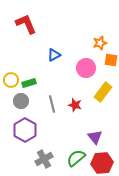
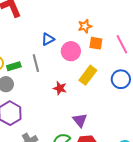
blue triangle: (54, 55) -> (48, 39), moved
gray line: (52, 104) -> (36, 63), moved

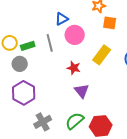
pink circle: (71, 51) -> (75, 35), moved
purple triangle: (80, 120) -> (82, 91), moved

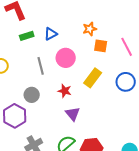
blue triangle: (62, 19) -> (51, 34), moved
green rectangle: (28, 46) -> (27, 36), moved
gray circle: (20, 64) -> (32, 95), moved

